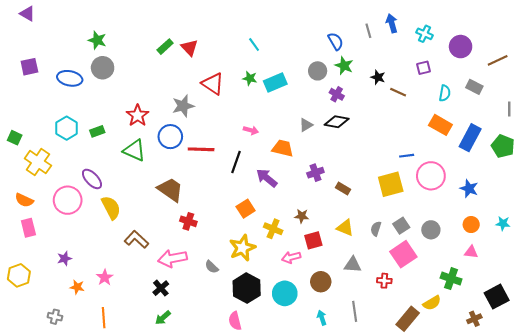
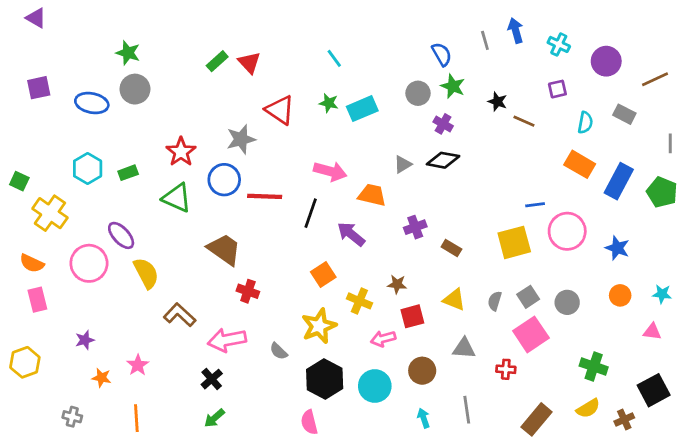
pink arrow: (251, 130) -> (330, 171), size x1.6
pink triangle: (471, 252) -> (652, 332), moved
yellow semicircle: (432, 303) -> (588, 408), moved

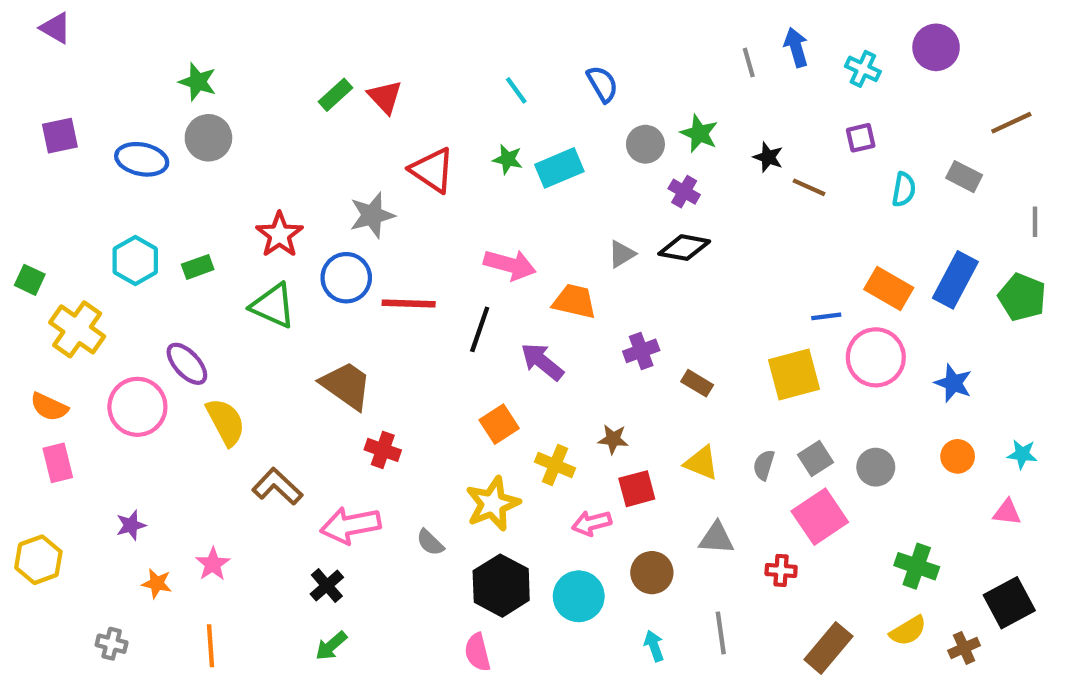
blue semicircle: (442, 54) -> (602, 84), moved
purple circle: (606, 61) -> (936, 47), moved
orange rectangle: (580, 164) -> (889, 288), moved

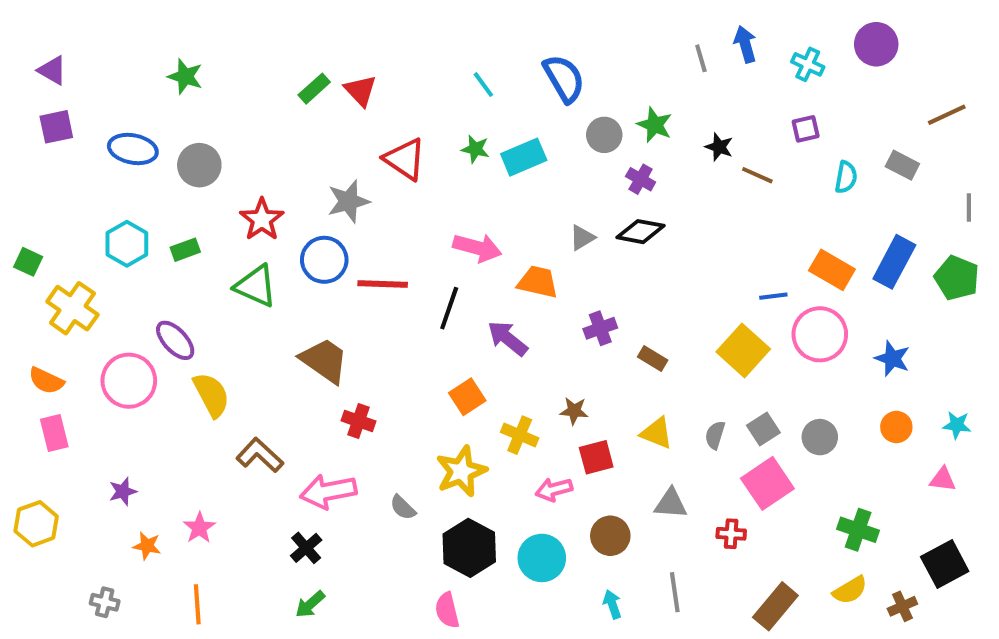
purple triangle: (56, 28) -> (52, 70), moved
blue semicircle: (602, 84) -> (564, 78), size x1.4
gray circle: (208, 138) -> (199, 165), moved
yellow square: (794, 375) -> (743, 350), turned -33

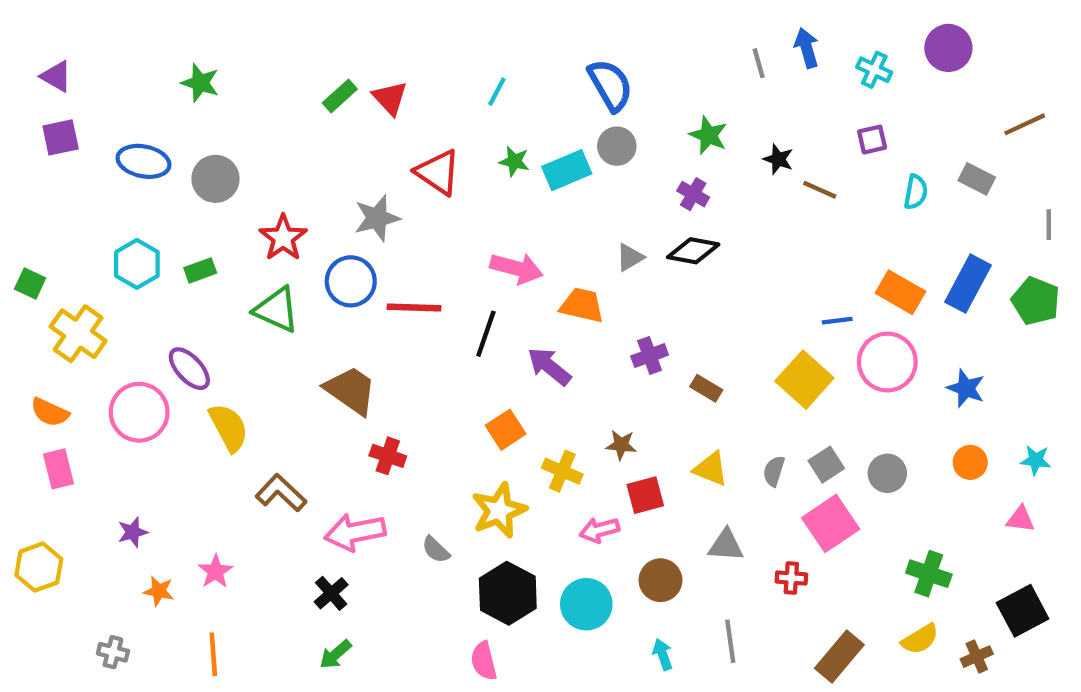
cyan line: (483, 85) -> (497, 92), moved, turned 64
gray circle: (604, 135) -> (617, 146), moved

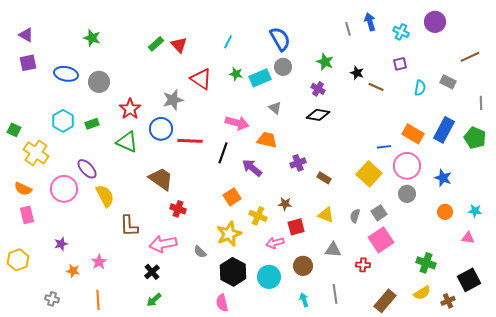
gray triangle: (630, 257) -> (275, 108), moved, turned -48
gray circle: (887, 473) -> (407, 194), moved
brown L-shape: (281, 493) -> (129, 226), turned -135

